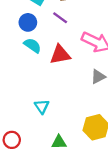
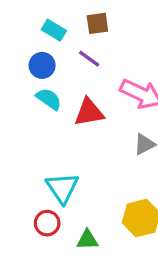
cyan triangle: (42, 106) -> (62, 188), size x1.5
red circle: (12, 140) -> (47, 223), moved

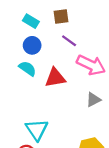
purple line: (89, 59) -> (69, 41), moved
blue circle: (42, 65) -> (32, 45), moved

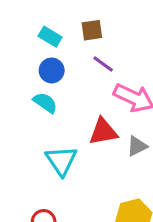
red triangle: (55, 78) -> (103, 132), moved
cyan triangle: (37, 130) -> (61, 161), moved

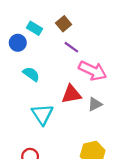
brown square: (92, 30) -> (64, 24), turned -32
blue circle: (52, 70) -> (18, 43), moved

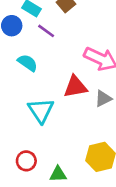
purple line: (71, 47) -> (46, 31), moved

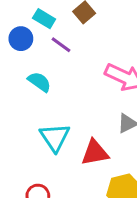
red triangle: (75, 87) -> (95, 153), moved

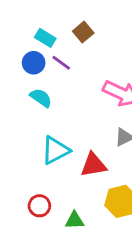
blue circle: (21, 39) -> (34, 63), moved
cyan triangle: (55, 137) -> (55, 150), turned 36

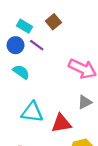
cyan triangle: (55, 150) -> (32, 112), turned 35

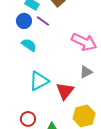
cyan triangle: (32, 112) -> (39, 81), turned -35
red triangle: (61, 123) -> (65, 91), turned -42

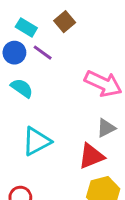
red triangle: (65, 91) -> (91, 156), moved, turned 30

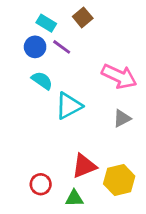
cyan triangle: (37, 141) -> (69, 106), moved
red triangle: (91, 156) -> (84, 166), moved

